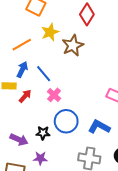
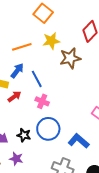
pink cross: (54, 95) -> (42, 101), turned -32

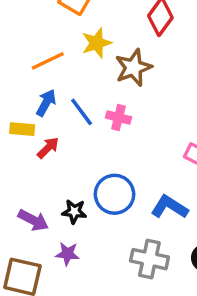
pink cross: (42, 101) -> (118, 117), moved

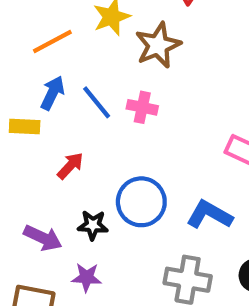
red arrow: (48, 148) -> (70, 166), moved

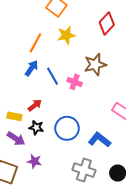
orange line: (52, 41) -> (35, 43), turned -42
brown star: (158, 45) -> (95, 65), moved
yellow rectangle: (25, 126) -> (14, 116), moved
black star: (93, 225) -> (36, 128), moved

